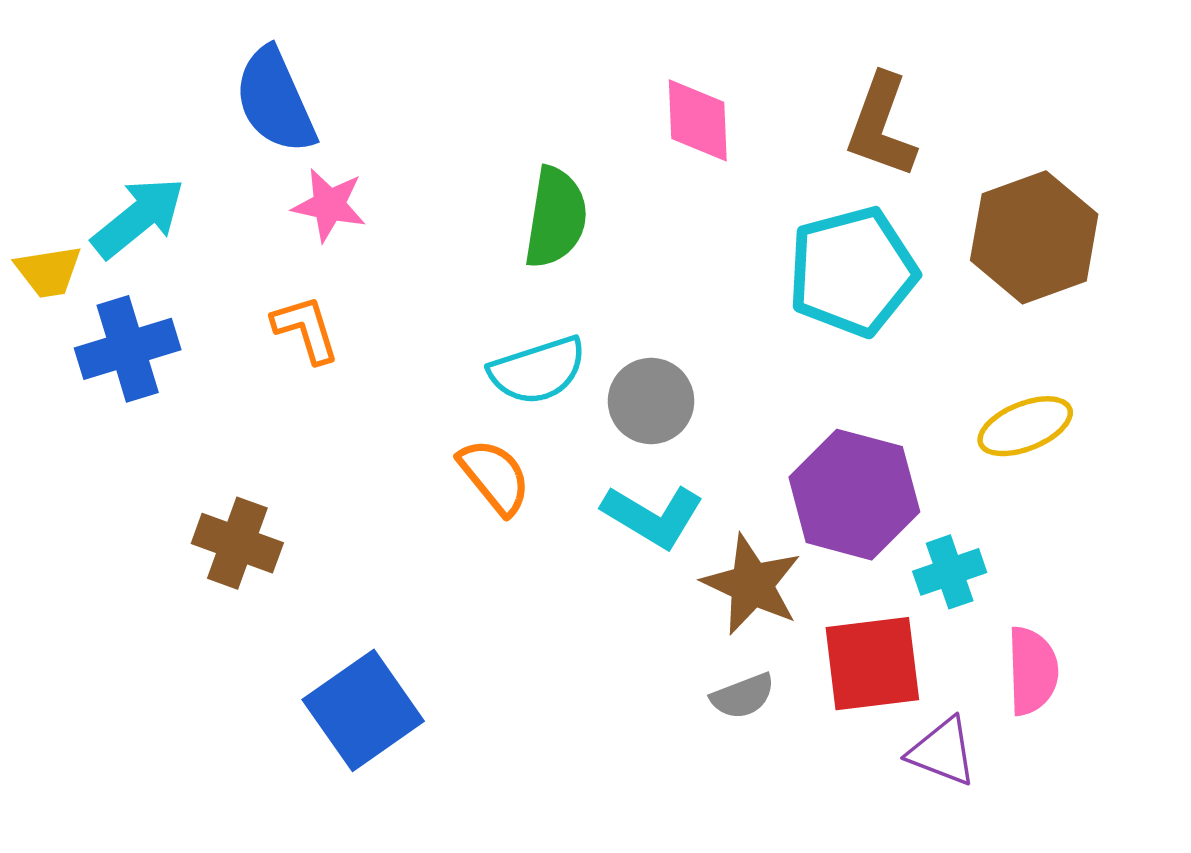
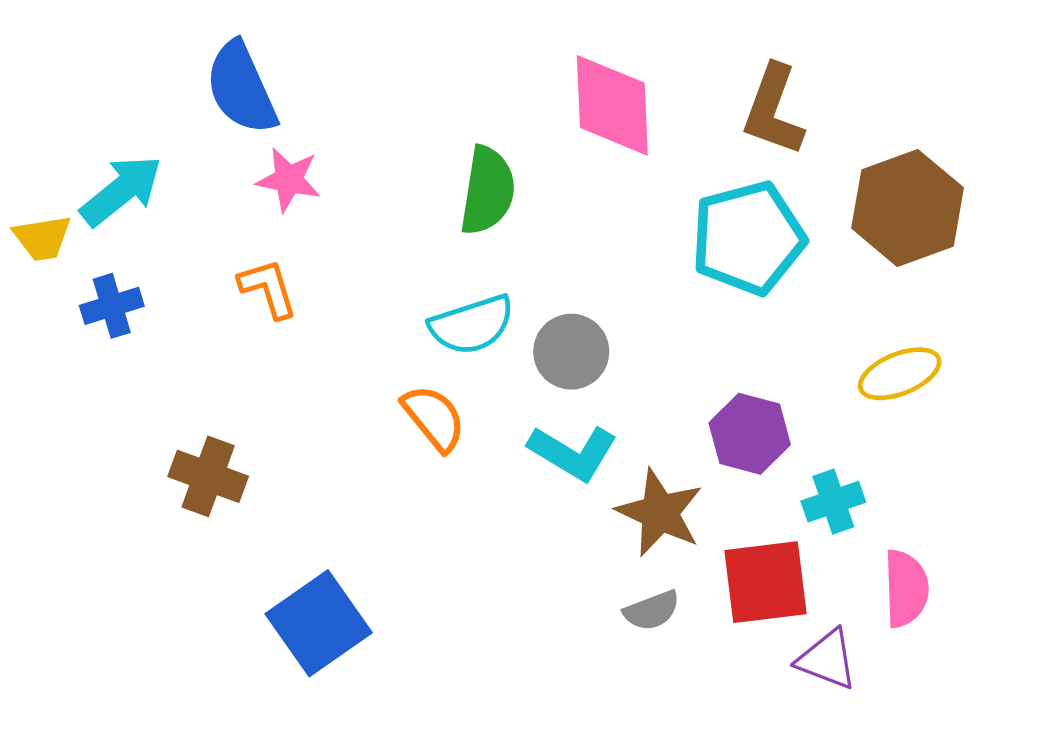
pink diamond: (698, 120) -> (612, 105), size x1.4
blue cross: (128, 349) -> (112, 306), size x0.7
purple hexagon: (854, 495) -> (750, 434), size x0.7

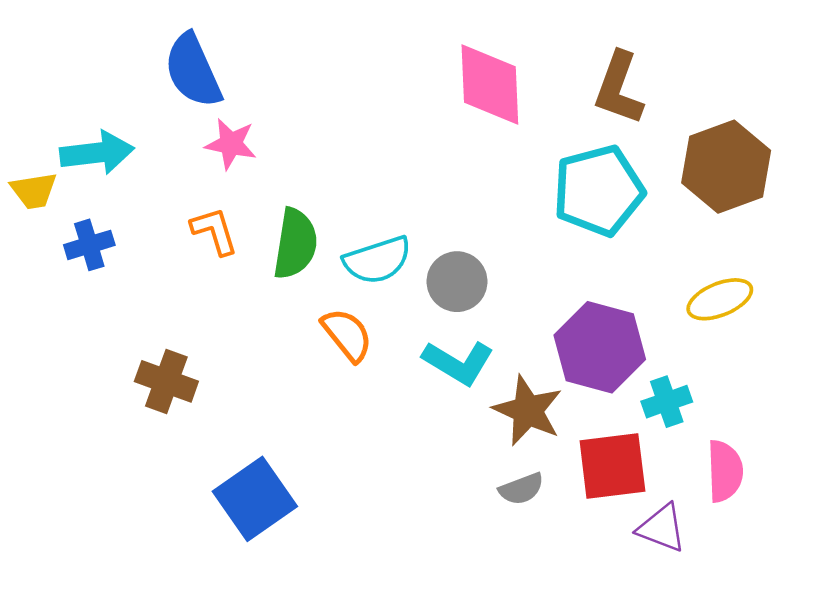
cyan arrow: (121, 191) -> (97, 153), turned 32
green semicircle: (488, 191) -> (295, 244), moved
purple hexagon: (750, 434) -> (600, 347), size x1.4

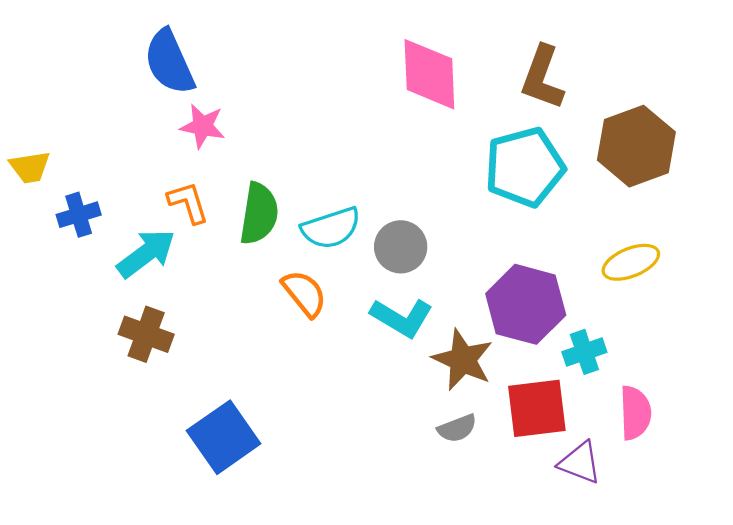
cyan arrow: (97, 153) -> (146, 253), moved, turned -30

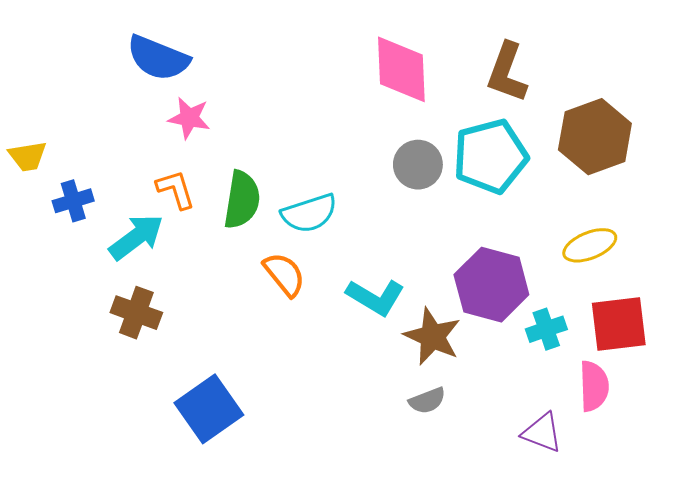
blue semicircle: (169, 62) -> (158, 58), turned -44
gray circle: (401, 247) -> (418, 165), moved
red square: (537, 408) -> (619, 324), moved

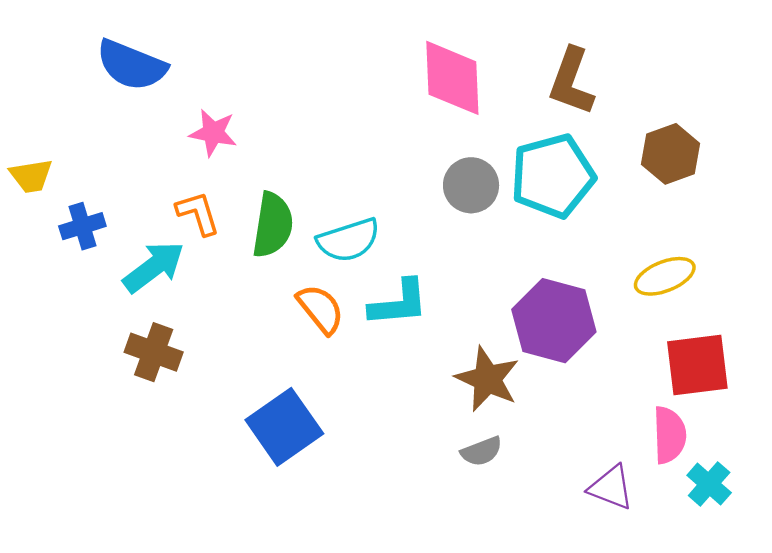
blue semicircle: (158, 58) -> (131, 65), moved
brown hexagon: (595, 137) -> (671, 154), size x0.7
cyan L-shape: (375, 297) -> (399, 303), moved, turned -36
cyan cross: (546, 329) -> (709, 484), moved, turned -30
blue square: (209, 409) -> (284, 427), moved

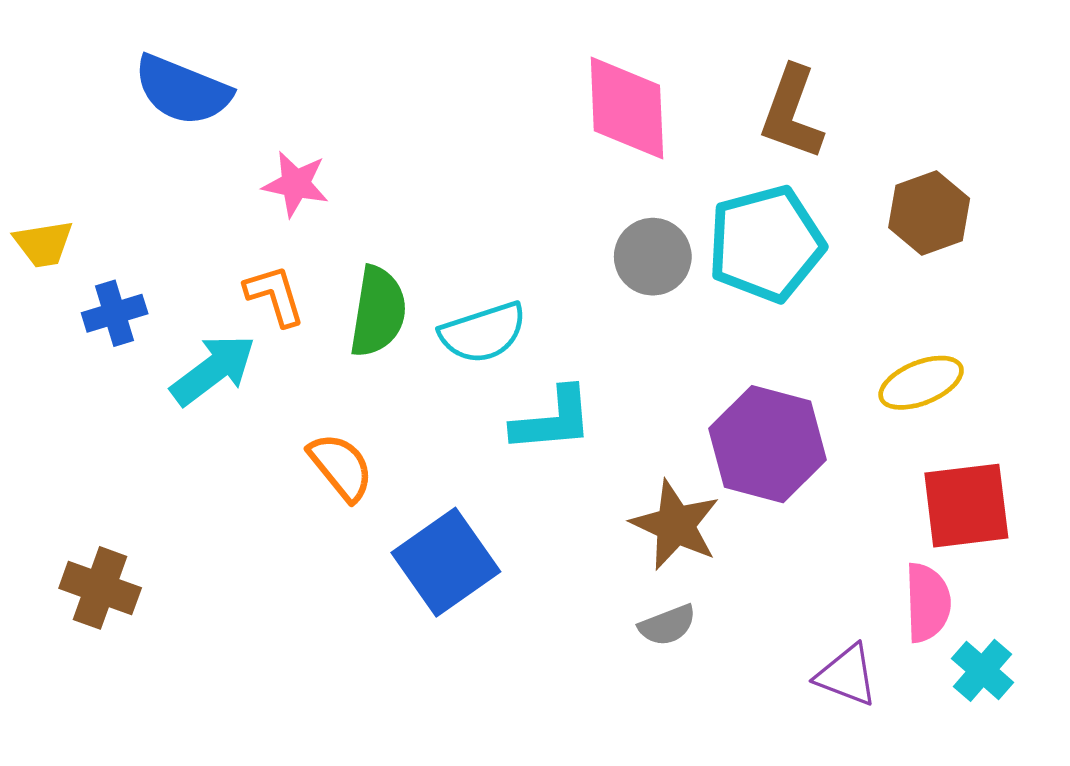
orange semicircle: (321, 309) -> (341, 467), moved
brown cross: (154, 352) -> (100, 588), moved
blue square: (284, 427) -> (446, 562), moved

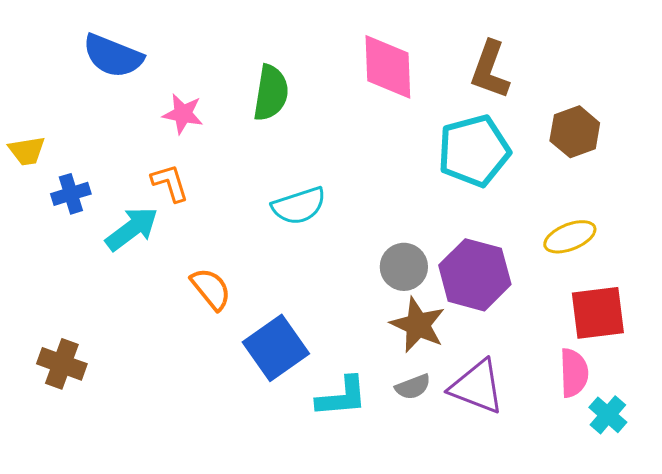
gray circle: (653, 257) -> (404, 267), moved
green semicircle: (378, 312) -> (271, 93), moved
cyan L-shape: (553, 420) -> (342, 397), moved
purple triangle: (847, 675) -> (477, 387), moved, size x1.4

